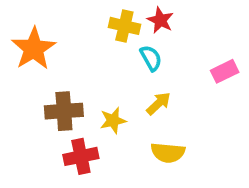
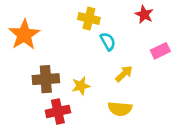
red star: (160, 20) -> (144, 14), moved
yellow arrow: (158, 103) -> (124, 74), moved

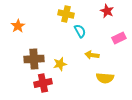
orange star: (24, 35) -> (18, 26), size x0.6
yellow arrow: (124, 74) -> (92, 55), turned -128
yellow semicircle: (120, 109) -> (105, 78), moved

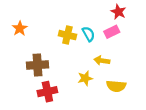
yellow cross: (66, 14) -> (67, 35), moved
pink rectangle: (119, 38) -> (112, 32), moved
yellow star: (60, 64) -> (85, 78), moved

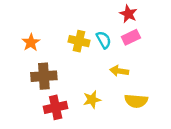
red star: (118, 12) -> (128, 14), moved
orange star: (20, 28) -> (31, 42), moved
yellow star: (85, 78) -> (92, 100), moved

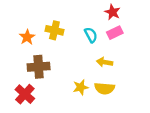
yellow cross: (79, 41) -> (54, 30), moved
yellow semicircle: (136, 101) -> (105, 88), moved
red cross: (56, 107) -> (25, 94), moved, turned -36

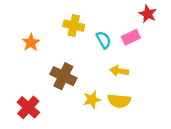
red star: (112, 12) -> (148, 14), moved
yellow cross: (54, 30) -> (74, 26), moved
brown cross: (39, 67) -> (63, 76), moved, turned 30

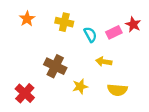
red star: (148, 14) -> (133, 24), moved
orange star: (31, 42) -> (27, 19), moved
yellow semicircle: (119, 101) -> (117, 90), moved

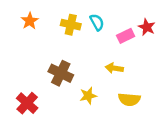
cyan semicircle: (90, 35) -> (97, 22), moved

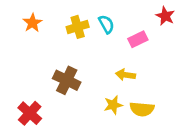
yellow cross: (71, 25) -> (78, 27), turned -30
red star: (147, 27) -> (165, 16), moved
yellow star: (88, 96) -> (113, 105), moved

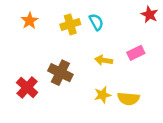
pink rectangle: (138, 39) -> (136, 53), moved
yellow arrow: (126, 75) -> (104, 60), moved
red cross: (30, 113) -> (27, 87), moved

